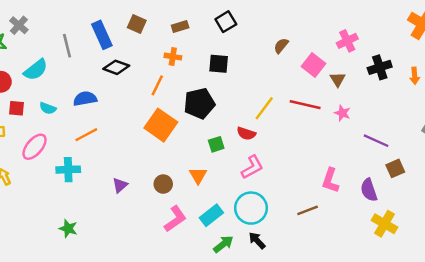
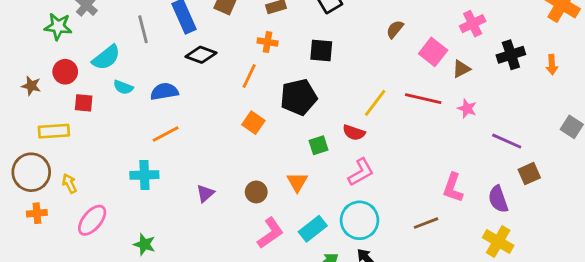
brown triangle: (338, 79) -> (461, 69), turned 35
cyan semicircle: (48, 108) -> (123, 87), moved
orange square: (161, 125) -> (253, 123), size x0.6
pink ellipse: (35, 147) -> (92, 220), moved
yellow cross: (385, 224) -> (498, 242), moved

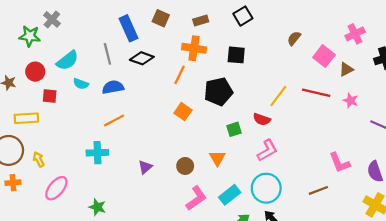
gray line: (143, 29) -> (107, 54), moved
orange cross: (268, 42) -> (194, 48), size x1.5
pink L-shape: (453, 188) -> (339, 163), turned -40

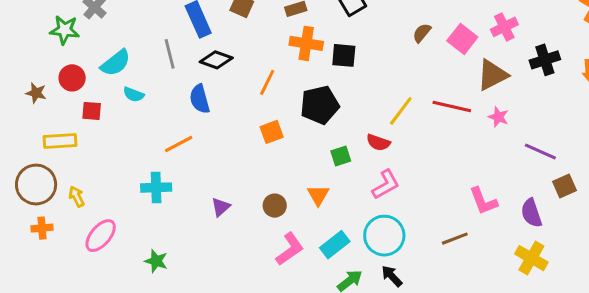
orange cross: (194, 48) -> (306, 43), moved
pink square: (324, 56) -> (462, 39), moved
brown triangle: (346, 69) -> (492, 75), size x1.6
blue semicircle: (113, 87) -> (200, 99), moved, turned -95
orange square: (183, 112) -> (272, 132), turned 35

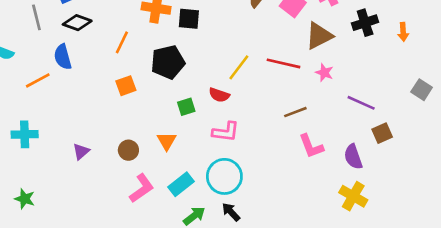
orange line: (179, 144) -> (38, 80), moved
pink L-shape: (386, 185) -> (226, 132), turned 36
brown line: (455, 239) -> (295, 112), moved

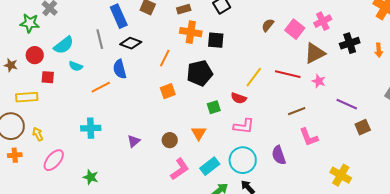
purple semicircle: (353, 157) -> (279, 155), moved

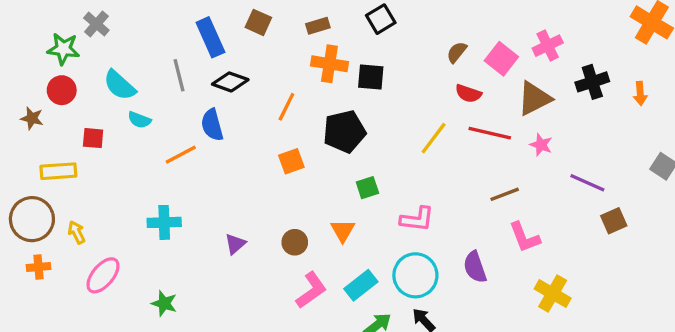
cyan semicircle: (64, 45) -> (120, 85), turned 80
red circle: (35, 55) -> (62, 90), moved
red semicircle: (239, 98) -> (468, 93), moved
yellow cross: (341, 175) -> (553, 293), moved

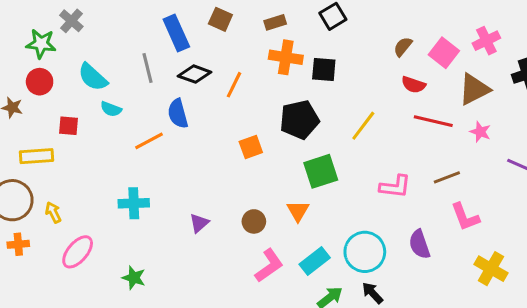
orange line: (286, 107) -> (234, 85), moved
yellow line: (434, 138) -> (363, 126), moved
green square: (367, 188) -> (321, 171), size x1.6
pink L-shape: (417, 219) -> (395, 187), moved

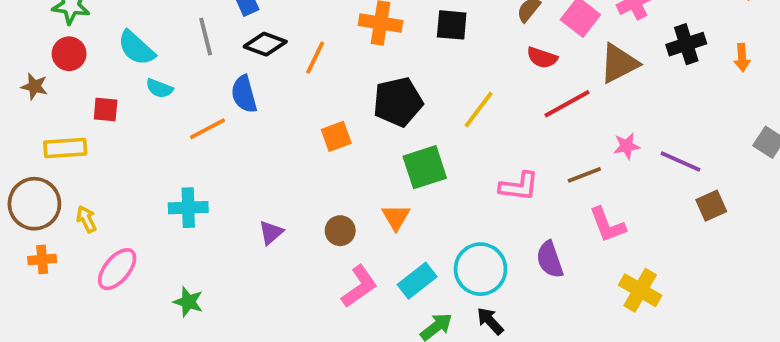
black square: (324, 69) -> (452, 25), moved
red line: (433, 121) -> (567, 104), turned -42
pink star: (480, 132) -> (627, 146), moved, turned -30

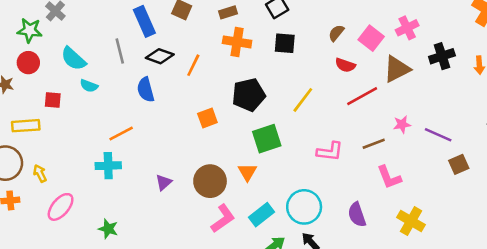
orange line: (207, 129) -> (121, 133), moved
brown circle: (340, 231) -> (210, 181), size x1.6
purple semicircle: (550, 259) -> (357, 215), moved

